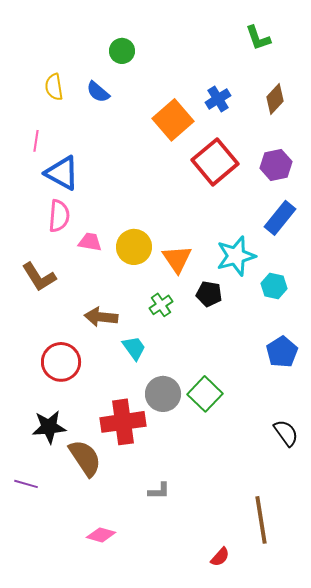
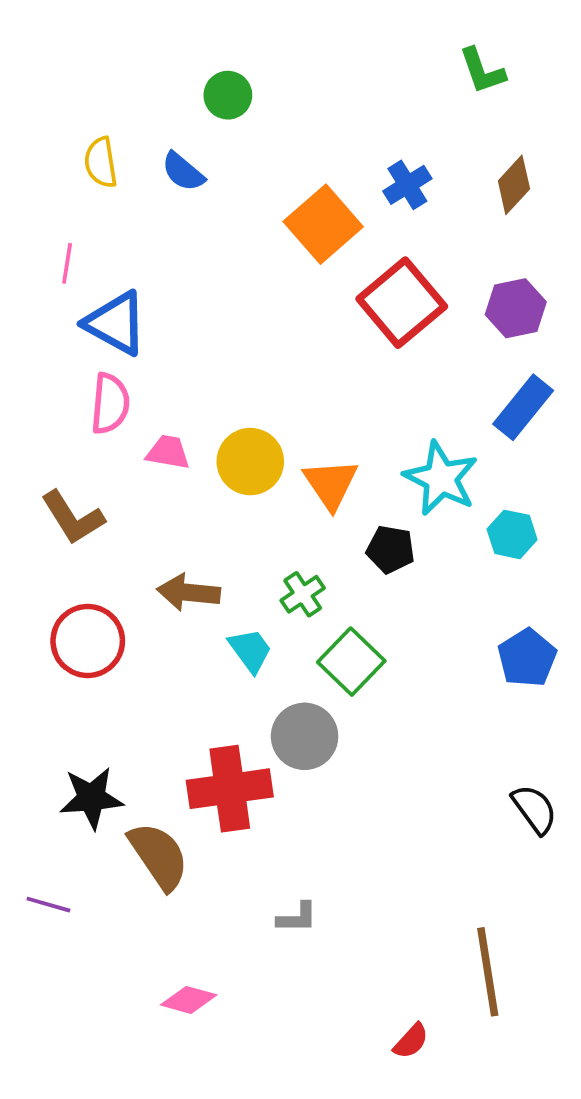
cyan star: (236, 256) -> (441, 478), turned -30
green cross: (161, 305) -> (303, 594), moved
red circle: (61, 362) -> (88, 641), moved
green square: (205, 394) -> (351, 662), moved

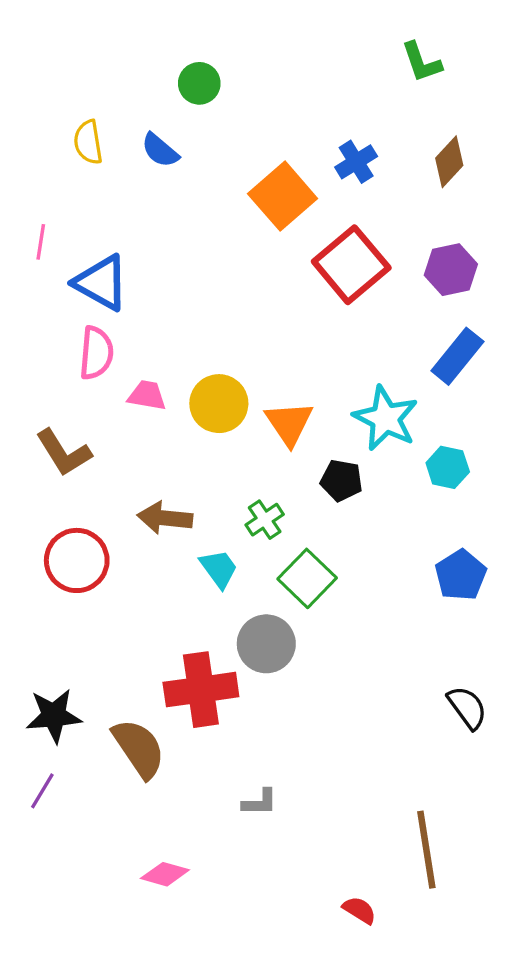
pink line: (67, 263) -> (41, 242), moved
black star: (91, 798) -> (54, 716), moved
purple line: (48, 905) -> (42, 791), turned -75
red semicircle: (411, 1041) -> (359, 910), turned -100

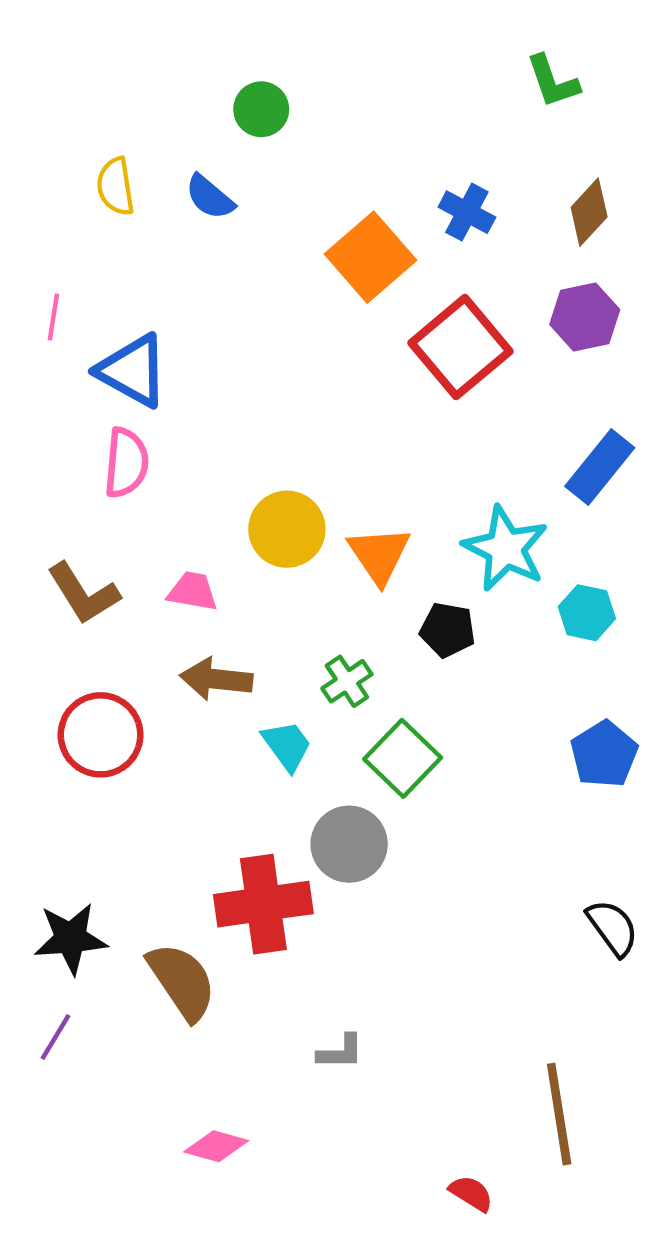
blue cross: (356, 162) -> (467, 212), turned -30
purple hexagon: (451, 270) -> (585, 317), moved
pink trapezoid: (147, 395) -> (193, 591), moved

